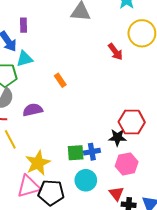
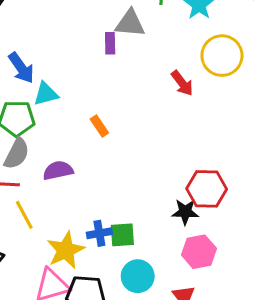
purple rectangle: (24, 25) -> (110, 43), moved
blue cross: (92, 152) -> (99, 233), moved

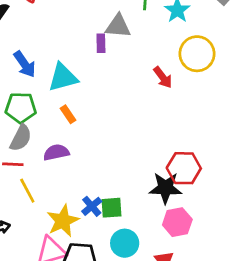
cyan triangle: (46, 94) -> (63, 77), moved, size x1.4
orange rectangle: (99, 126) -> (68, 114), moved
black star: (185, 212) -> (165, 188), size x1.4
blue cross: (99, 233) -> (92, 206), turned -30

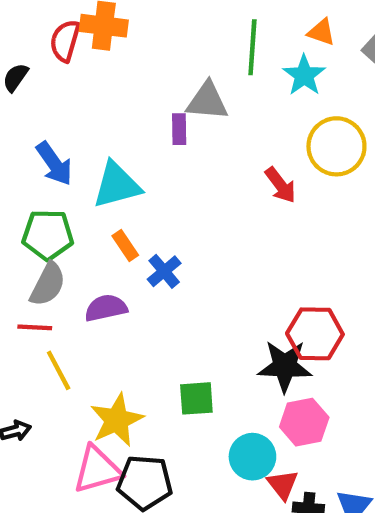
blue cross: (92, 206) -> (164, 271), moved
cyan circle: (125, 243) -> (252, 457), moved

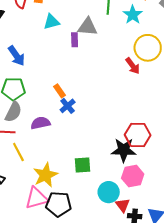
cyan triangle: (117, 185) -> (51, 22), moved, size x0.7
red arrow: (280, 185) -> (133, 66), moved
orange rectangle: (125, 245) -> (60, 91), moved

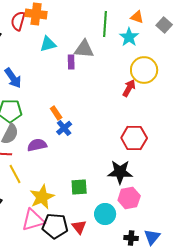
red arrow: (133, 66) -> (129, 88), turned -114
red hexagon: (138, 135) -> (134, 138), moved
red triangle: (123, 205) -> (79, 227), moved

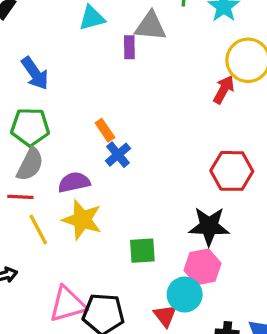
yellow star: (42, 197) -> (82, 220), moved, turned -30
pink hexagon: (129, 198) -> (203, 267), moved
red triangle: (79, 227) -> (165, 316), moved

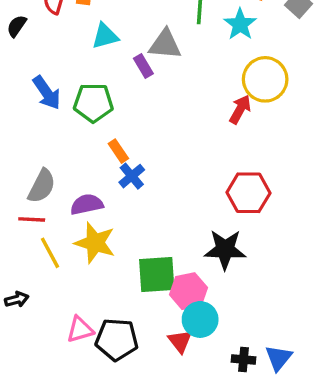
purple rectangle: (129, 47) -> (143, 66), turned -30
green pentagon: (30, 127) -> (93, 103), moved
green square: (142, 251) -> (157, 274), size x1.4
pink hexagon: (203, 267) -> (188, 291), moved
pink triangle: (68, 304) -> (80, 329), size x0.7

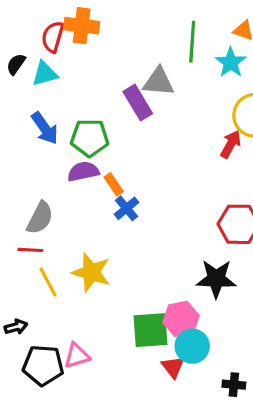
cyan triangle: (105, 36) -> (45, 74), moved
purple rectangle: (143, 66) -> (138, 103), size x1.5
purple semicircle: (87, 204) -> (83, 171), moved
green square: (157, 274) -> (151, 330), moved
black pentagon: (117, 339) -> (43, 365), moved

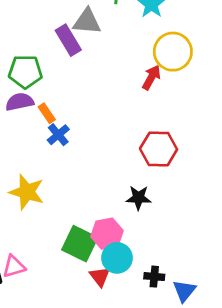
black star: (216, 279) -> (138, 198), size x0.7
green square: (151, 330) -> (80, 244), turned 30
black cross: (234, 385) -> (154, 277), moved

